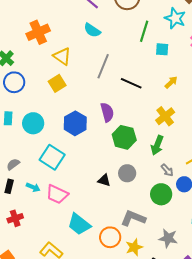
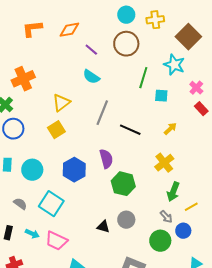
orange cross: (38, 32) -> (23, 79), moved
yellow triangle: (62, 56) -> (61, 103), turned 48
green arrow: (157, 145) -> (173, 192), moved
gray semicircle: (13, 164) -> (20, 204), moved, turned 72

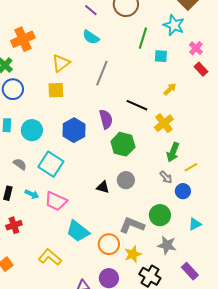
yellow square: (56, 130) -> (56, 90), turned 30
black line: (130, 130) -> (137, 105), moved
green circle: (160, 241) -> (160, 215), moved

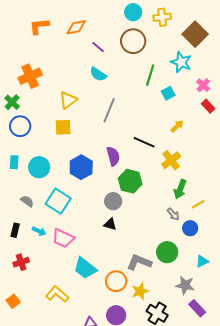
cyan square: (161, 56) -> (168, 93), turned -32
gray circle: (126, 180) -> (113, 201), moved
gray star: (167, 245) -> (185, 285), moved

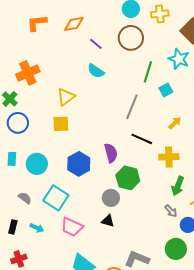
gray line: (109, 110) -> (132, 107), moved
yellow cross: (171, 160) -> (169, 157), turned 36
pink trapezoid: (63, 238) -> (72, 227), moved
green circle: (167, 252) -> (176, 249), moved

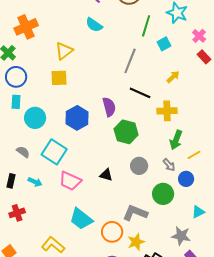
cyan rectangle: (12, 159) -> (16, 102), moved
gray circle: (111, 198) -> (139, 166), moved
green circle: (176, 249) -> (163, 194), moved

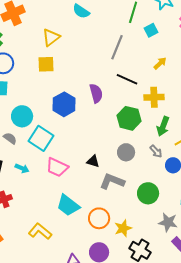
cyan circle: (35, 118) -> (22, 116), moved
green hexagon: (126, 132) -> (129, 118), moved
green circle: (163, 194) -> (148, 193), moved
gray L-shape: (135, 213) -> (112, 181), moved

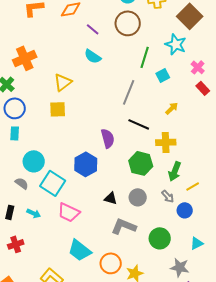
blue hexagon: (64, 104) -> (86, 164), moved
black triangle: (93, 161) -> (111, 198), moved

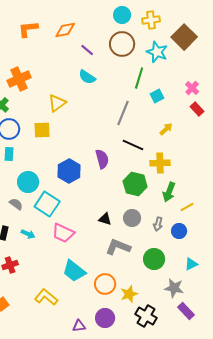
cyan star: (176, 44) -> (157, 52), moved
yellow square: (58, 109) -> (42, 130), moved
blue hexagon: (86, 164) -> (69, 171), moved
gray arrow: (168, 196) -> (158, 224), moved, turned 56

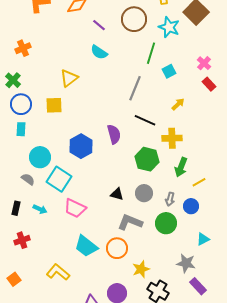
orange cross: (19, 79) -> (23, 48), moved, size x0.7
green circle: (154, 259) -> (166, 223), moved
orange circle: (105, 284) -> (117, 248), moved

